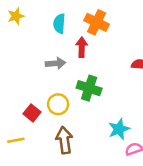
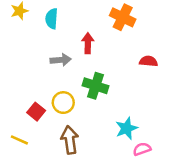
orange cross: (97, 22) -> (123, 17), moved
cyan semicircle: (59, 24) -> (52, 19), moved
yellow line: (16, 140) -> (19, 140), turned 35

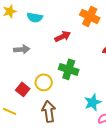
cyan semicircle: (52, 19) -> (35, 17), turned -84
red arrow: (88, 43) -> (63, 36), turned 63
gray arrow: (61, 60) -> (22, 49), moved

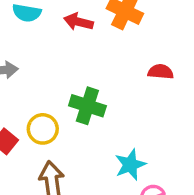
red arrow: (63, 36) -> (78, 22), moved, turned -140

